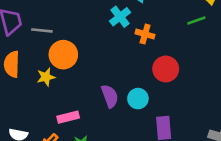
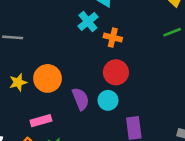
green line: (196, 20) -> (172, 32), moved
orange circle: (63, 55) -> (48, 78), moved
red circle: (166, 69) -> (116, 72), moved

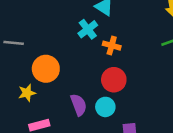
orange circle: (48, 78) -> (46, 69), moved
yellow star: (18, 82) -> (27, 93), moved

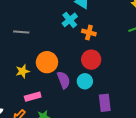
gray line: (14, 43) -> (21, 32), moved
orange circle: (46, 69) -> (47, 62), moved

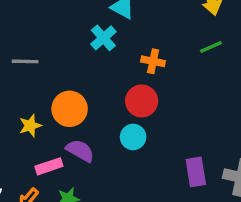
orange cross: (89, 32) -> (153, 61), moved
purple semicircle: (64, 80) -> (80, 151), moved, turned -36
purple rectangle: (105, 103) -> (196, 172), moved

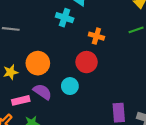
cyan cross: (103, 38) -> (65, 18), turned -35
cyan circle: (133, 137) -> (70, 86), moved

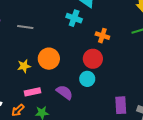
cyan circle: (70, 86) -> (87, 79), moved
purple semicircle: (42, 92) -> (64, 92), moved

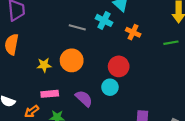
gray line: (25, 27) -> (77, 27), moved
orange cross: (102, 36) -> (133, 32), moved

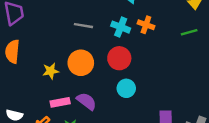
cyan cross: (104, 20) -> (121, 27), moved
red circle: (119, 66) -> (119, 58), moved
purple semicircle: (84, 98) -> (87, 101), moved

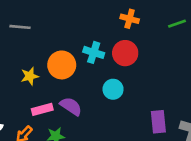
gray line: (83, 26) -> (20, 27), moved
cyan cross: (121, 27) -> (94, 52), moved
red circle: (119, 58) -> (125, 53), moved

